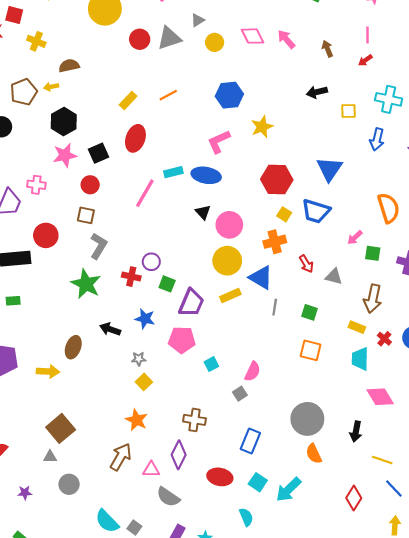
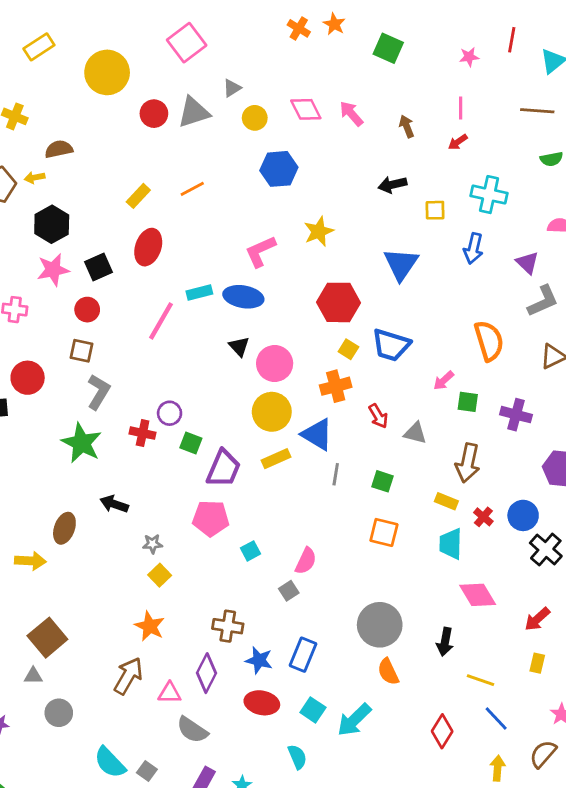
blue hexagon: (229, 95) -> (279, 169), moved
blue triangle: (330, 169) -> (401, 264), moved
blue star: (145, 319) -> (259, 660), moved

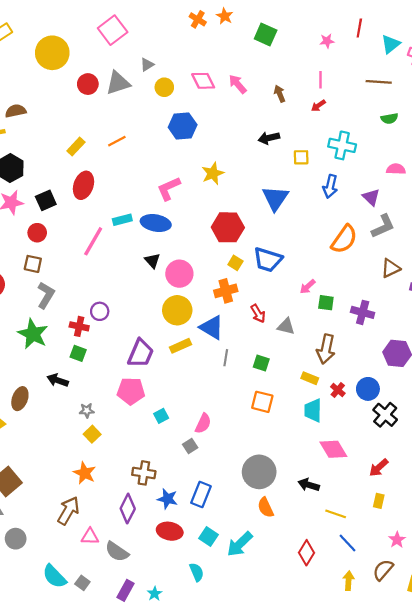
orange semicircle: (489, 341) -> (344, 239), moved, turned 52
green square: (191, 443) -> (78, 353), moved
black arrow: (445, 642) -> (309, 485), turned 96
pink triangle: (170, 693) -> (90, 537), moved

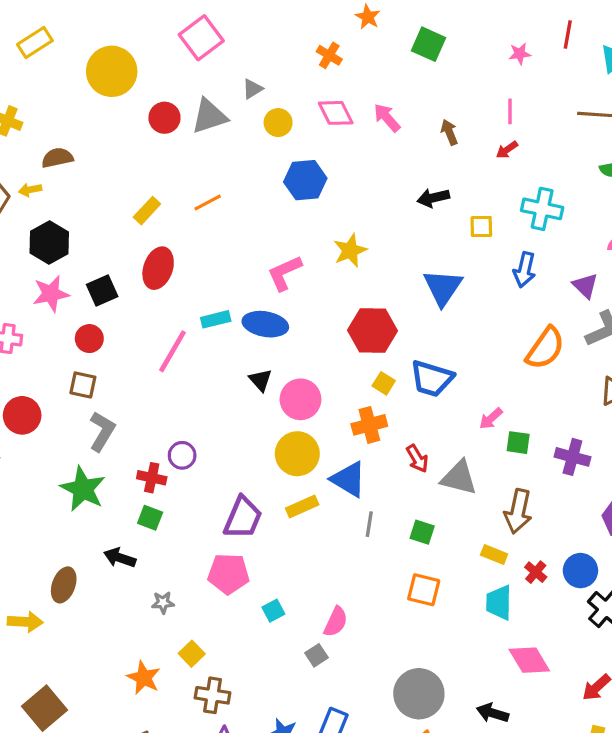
orange cross: (198, 19) -> (329, 55), moved
gray triangle: (286, 326) -> (459, 478), size x1.4
yellow square: (92, 434) -> (192, 654), moved
orange star: (85, 473) -> (144, 678), moved
brown cross: (144, 473) -> (212, 695), moved

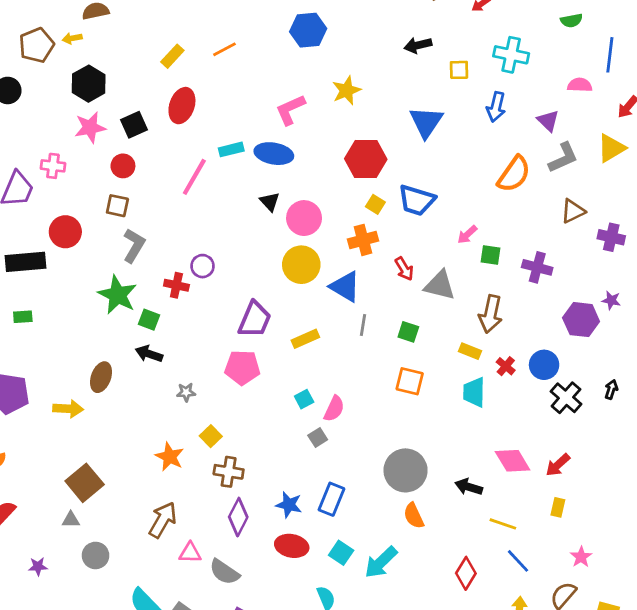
yellow rectangle: (302, 507) -> (305, 339), moved
green square: (150, 518) -> (149, 320), moved
cyan square: (273, 611) -> (304, 399), moved
pink diamond: (529, 660) -> (513, 461), moved

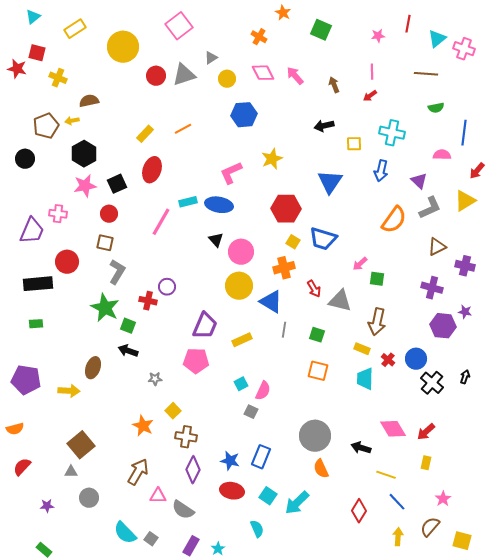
purple cross: (537, 267) -> (432, 288), moved
gray square: (318, 438) -> (251, 412), turned -32

